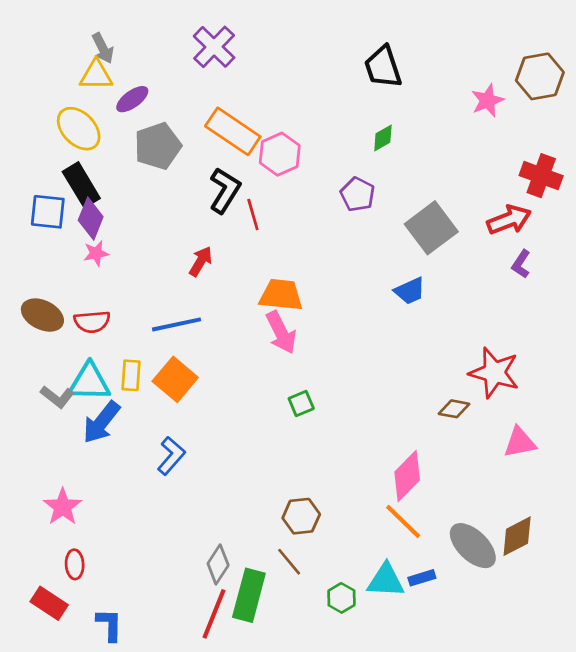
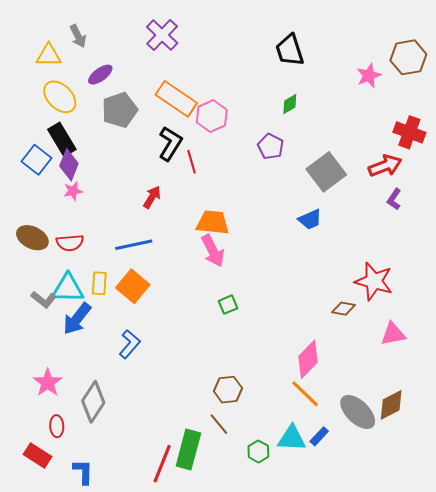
yellow triangle: (96, 75) -> (49, 55), moved
blue square: (48, 212) -> (36, 160), turned 32
gray diamond: (218, 564) -> (93, 402), moved, size x1.4
blue rectangle: (422, 578) -> (319, 436), turned -30

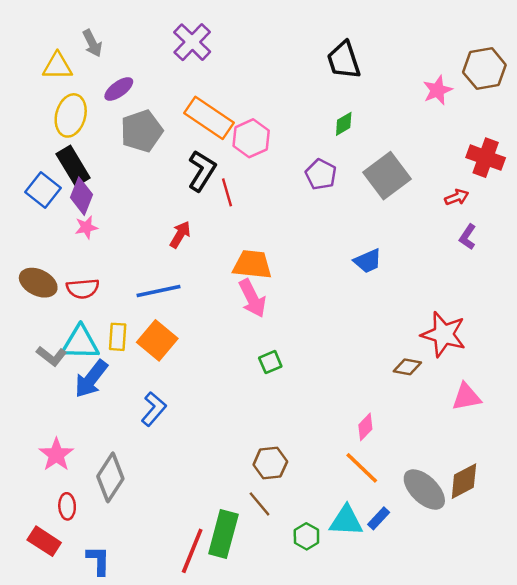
yellow ellipse: (60, 97) -> (71, 115), turned 60
red arrow: (385, 166) -> (457, 197), size x0.6
gray square: (326, 172) -> (387, 176), moved
pink diamond: (308, 359) -> (365, 427), size x0.6

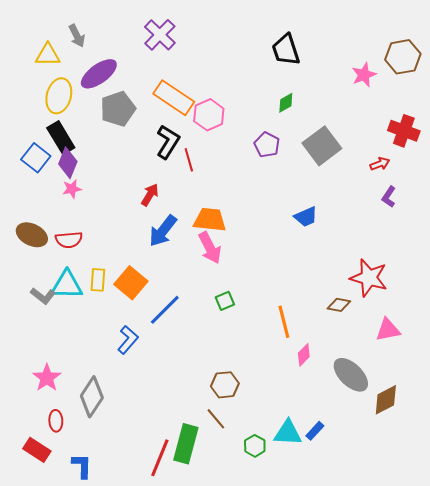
purple ellipse: (119, 89) -> (99, 74), size x1.5
blue line: (158, 291) -> (165, 310), moved, turned -33
blue arrow: (91, 379) -> (163, 231), moved
orange line: (362, 468) -> (284, 322), moved, turned 32
gray ellipse: (424, 490) -> (351, 375), moved

